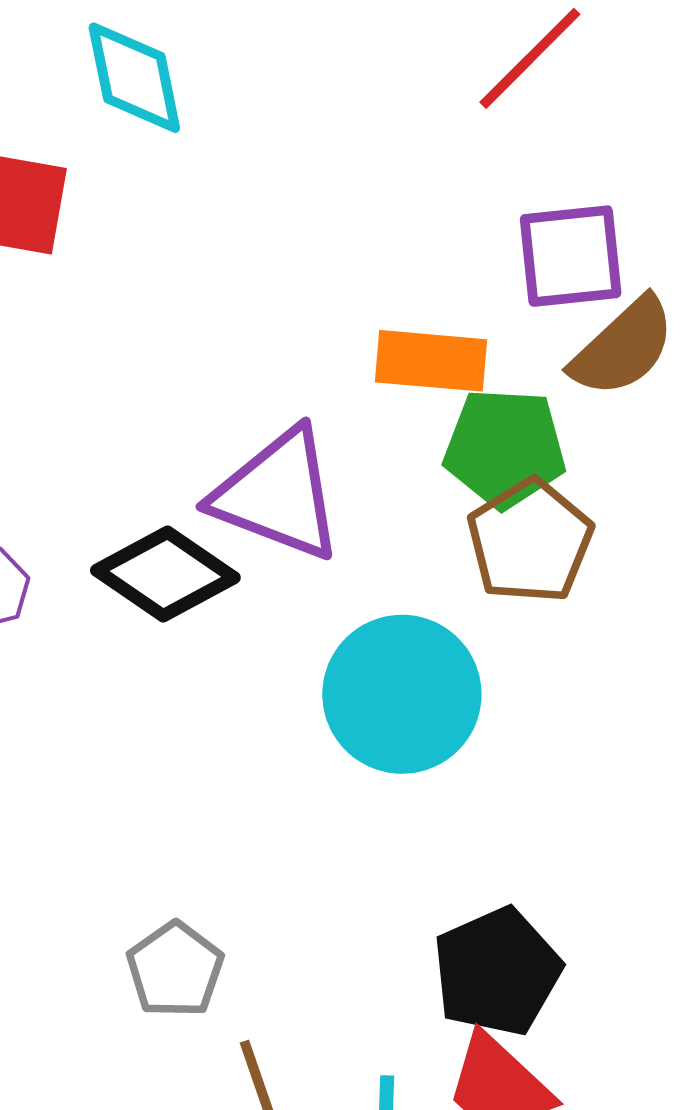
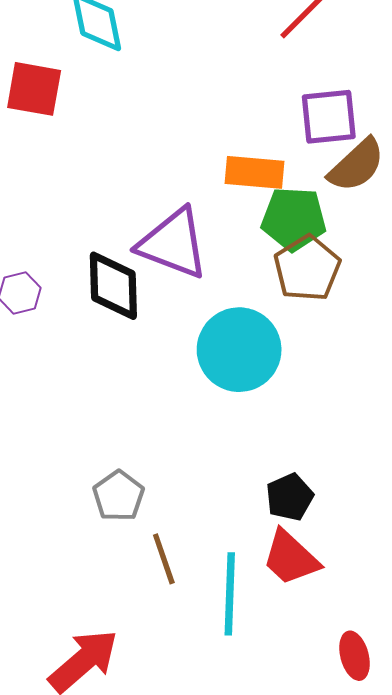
black diamond: (165, 574) -> (113, 286), turned 54
black pentagon: (497, 972) -> (290, 497), size x0.7

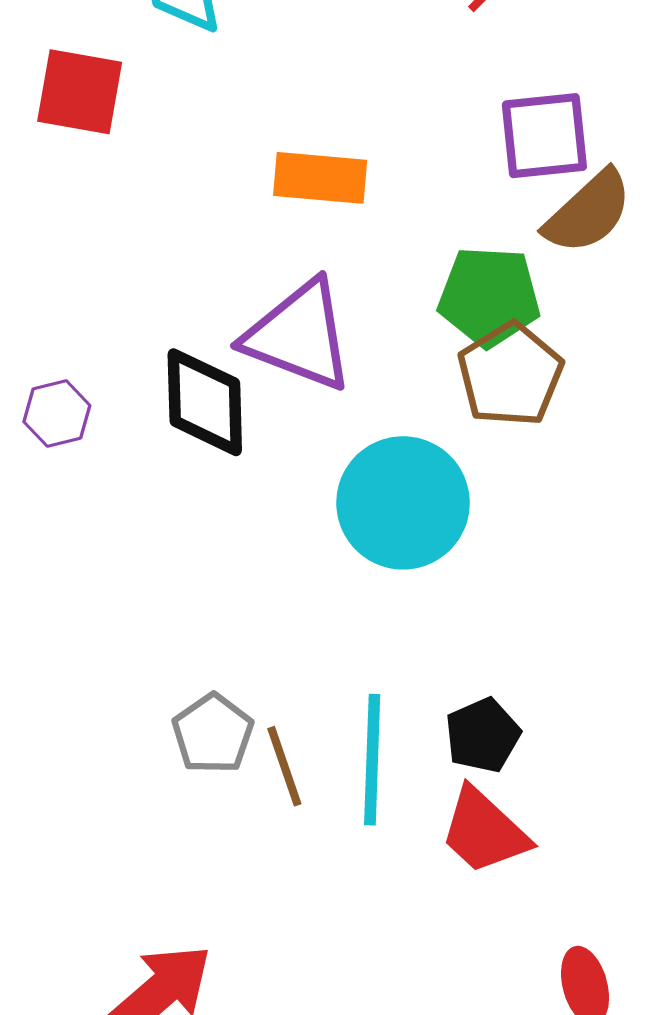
orange rectangle: (255, 172) -> (320, 178), moved
brown line: (164, 559) -> (284, 766), moved
cyan line: (230, 594) -> (372, 760), moved

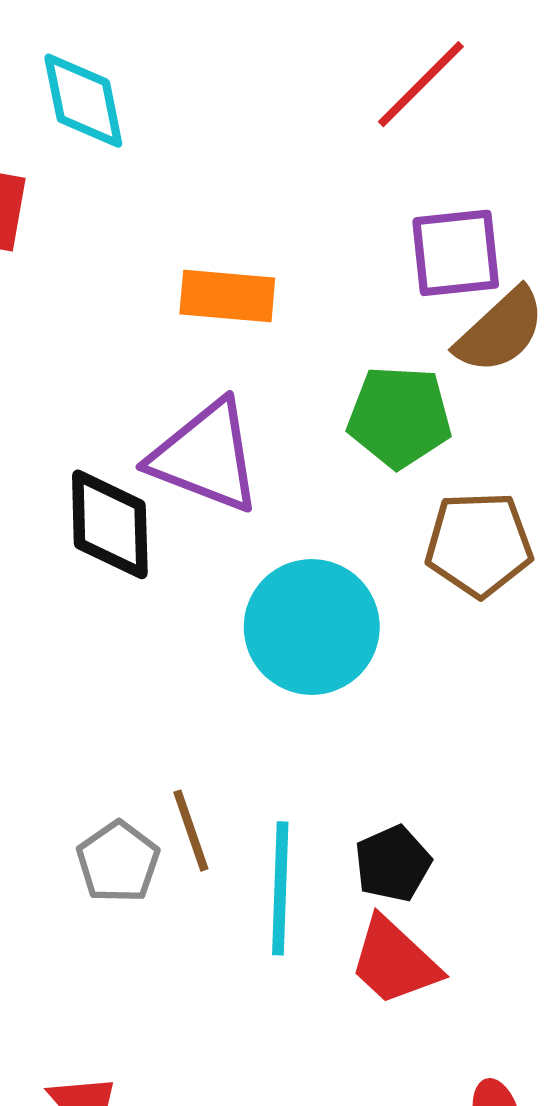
brown pentagon: (510, 375) -> (479, 544), moved, turned 30
brown line: (284, 766) -> (191, 831), moved

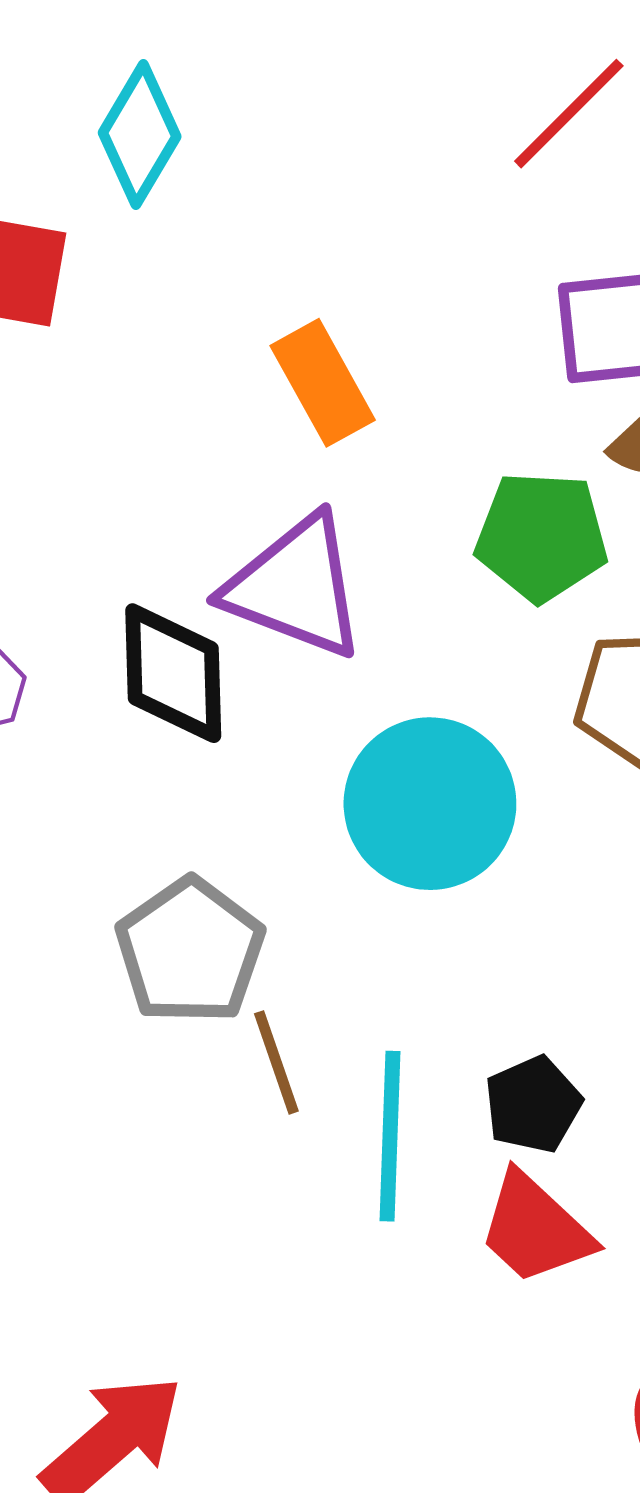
cyan diamond: (83, 101) -> (140, 135), turned 42
orange rectangle: (227, 296) -> (323, 383), turned 56
gray pentagon: (118, 862) -> (190, 951), moved, size x1.4

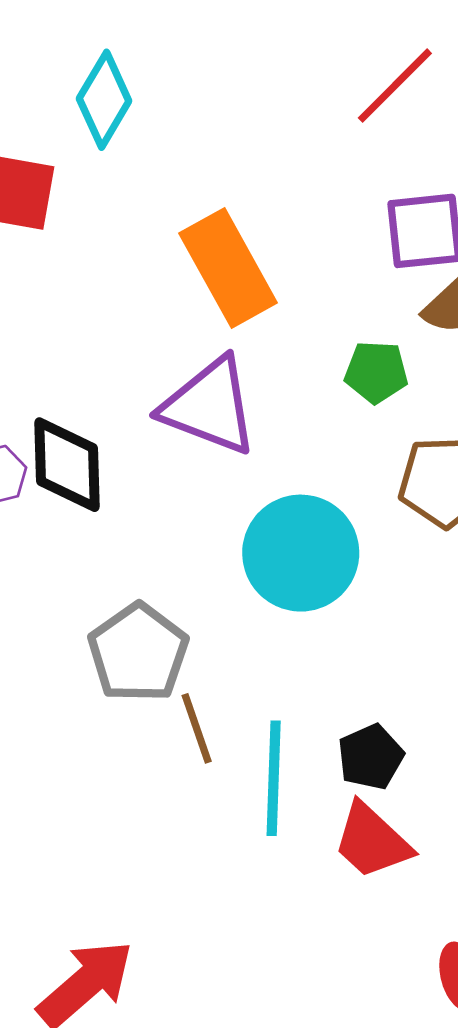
orange rectangle: (323, 383) -> (228, 268), size x1.4
green pentagon: (541, 536) -> (376, 372), size x0.7
black diamond: (173, 673) -> (67, 465), moved

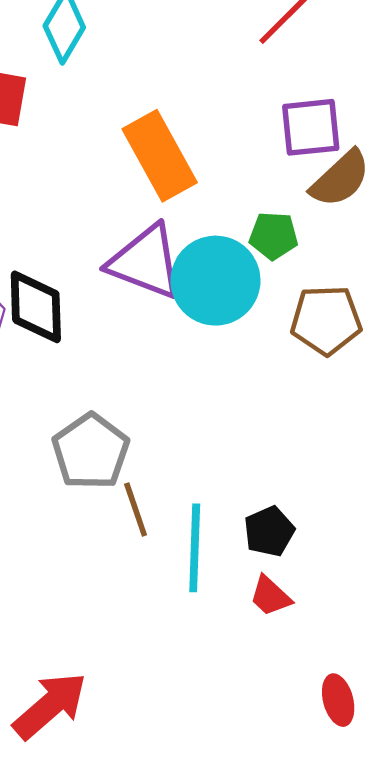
cyan circle: (301, 553) -> (215, 281), moved
red trapezoid: (372, 841) -> (270, 596), size x0.7

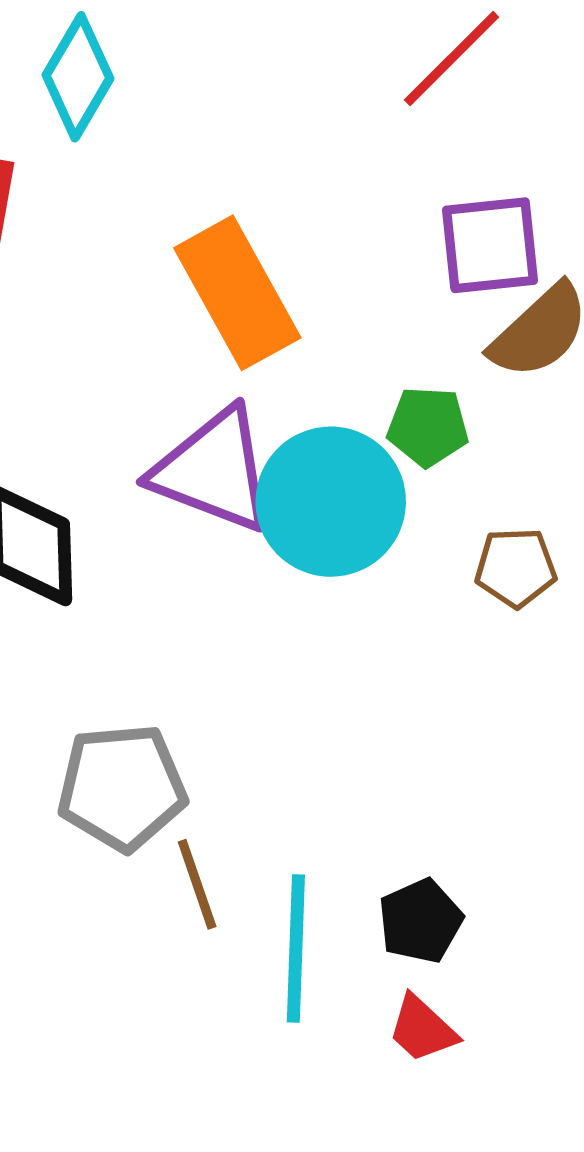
brown pentagon: (326, 320) -> (516, 568), size x0.7
gray pentagon: (91, 451) -> (122, 787), turned 30

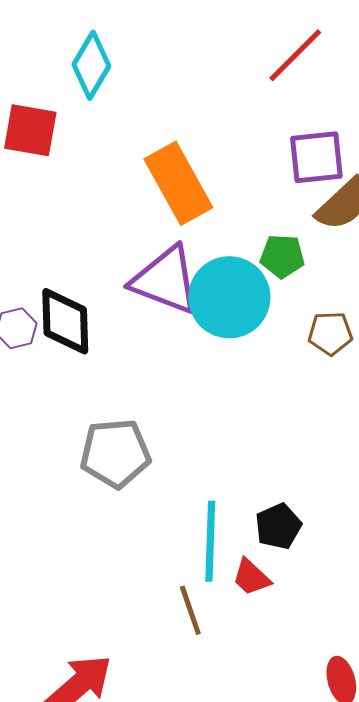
brown line: (197, 884) -> (190, 610), moved
red trapezoid: (422, 1029) -> (251, 577), moved

